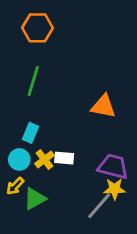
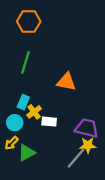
orange triangle: (103, 106) -> (66, 82), moved
yellow cross: (44, 159) -> (34, 112), moved

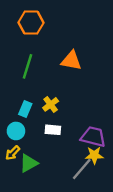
orange triangle: (66, 82) -> (71, 61), moved
yellow cross: (34, 112) -> (51, 104), moved

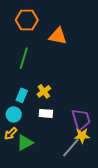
orange triangle: (71, 61) -> (58, 36), moved
purple trapezoid: (93, 137) -> (81, 119), turned 60

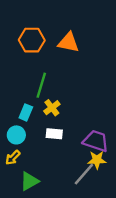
orange hexagon: (27, 20) -> (32, 40), moved
green line: (24, 58) -> (41, 85), moved
purple trapezoid: (81, 119) -> (96, 141), turned -55
green triangle: (25, 143) -> (29, 181), moved

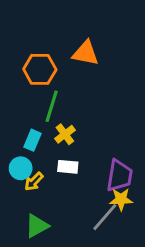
orange hexagon: (32, 40) -> (40, 69), moved
purple trapezoid: (96, 141) -> (120, 176), turned 80
yellow arrow: (13, 158) -> (34, 182), moved

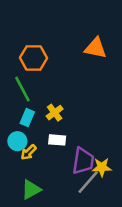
orange triangle: (86, 53) -> (96, 48), moved
green line: (52, 106) -> (22, 89), moved, turned -45
purple trapezoid: (120, 176) -> (83, 161), moved

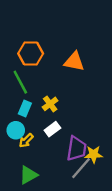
orange triangle: (96, 48) -> (74, 62), moved
white rectangle: (57, 140) -> (52, 129), turned -42

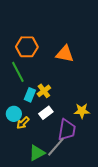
cyan rectangle: (25, 108) -> (30, 95), moved
yellow star: (94, 154) -> (82, 111), moved
gray line: (81, 168) -> (56, 147), moved
green triangle: (28, 175) -> (37, 153), moved

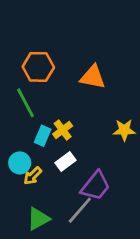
yellow star: (82, 111) -> (124, 130), moved
purple trapezoid: (67, 130) -> (96, 186), turned 30
green triangle: (37, 153) -> (38, 219), moved

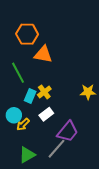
orange hexagon: (38, 67) -> (27, 34), moved
orange triangle: (93, 77) -> (43, 54), moved

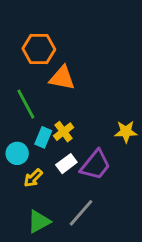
cyan circle: (14, 115) -> (17, 153), moved
purple trapezoid: (68, 131) -> (95, 165), moved

